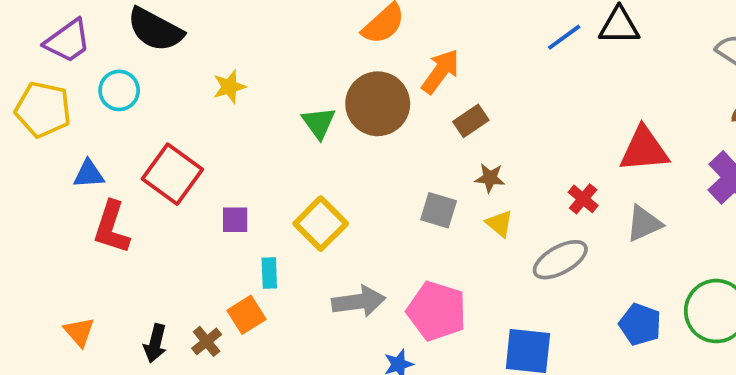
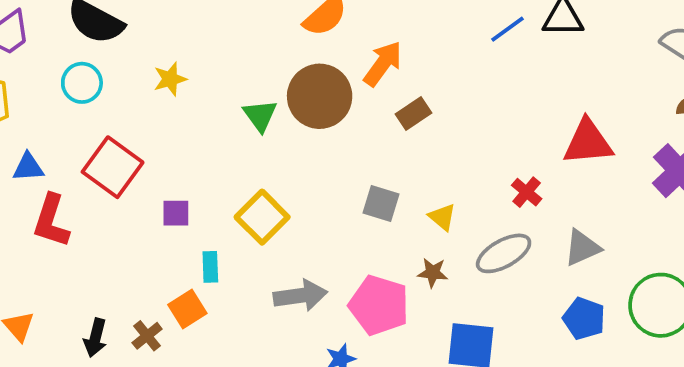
cyan circle: (119, 90) -> (82, 83), moved
brown star: (490, 178) -> (433, 273), moved
gray triangle: (644, 224) -> (582, 248), moved

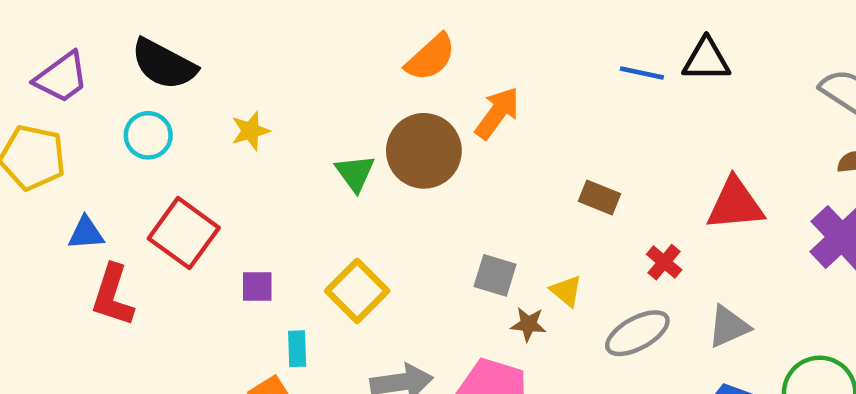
blue line: (507, 29) -> (642, 73), turned 48
brown rectangle: (413, 114) -> (600, 198), moved, turned 56
brown star: (433, 273) -> (528, 324), moved

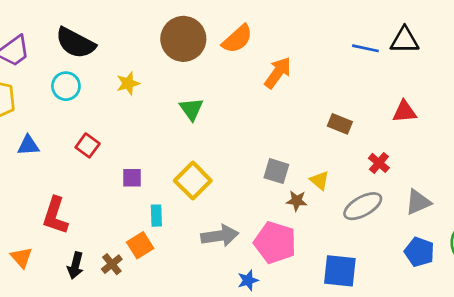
brown circle: (424, 151) -> (183, 39), moved
red triangle: (735, 204) -> (405, 112), moved, size x0.7
red square: (184, 233) -> (88, 145), size x0.6
red L-shape: (113, 295) -> (55, 216), moved

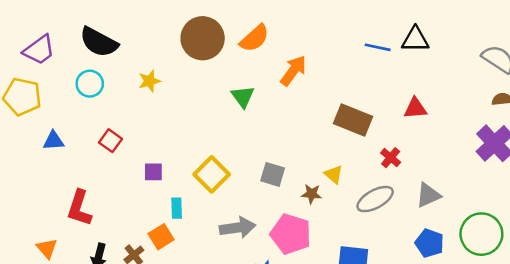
green triangle: (191, 109) -> (243, 97), moved
brown rectangle: (340, 124) -> (353, 120), size x1.6
gray square: (276, 171) -> (273, 174), moved

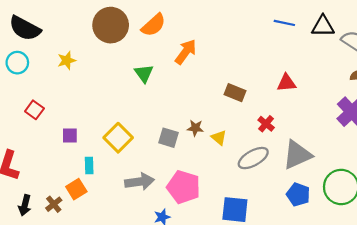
black triangle: (415, 40) -> (323, 26), moved
blue line: (378, 47) -> (284, 23), moved
brown rectangle: (353, 120) -> (235, 93), size x0.7
brown star: (312, 194) -> (195, 128), moved
gray triangle: (428, 195) -> (297, 155), size x1.4

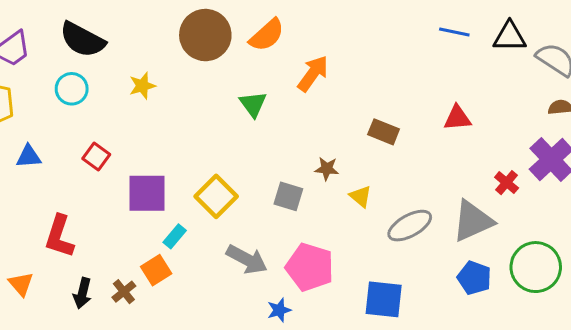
red cross: (266, 124) -> (507, 183), moved
brown star: (195, 128) -> (327, 169), moved
purple square: (70, 136) -> (147, 193), size x1.8
cyan rectangle: (89, 166) -> (175, 236), turned 42
gray arrow: (140, 182) -> (247, 259), turned 36

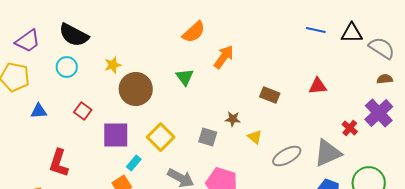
brown circle: (205, 35) -> (136, 89), moved

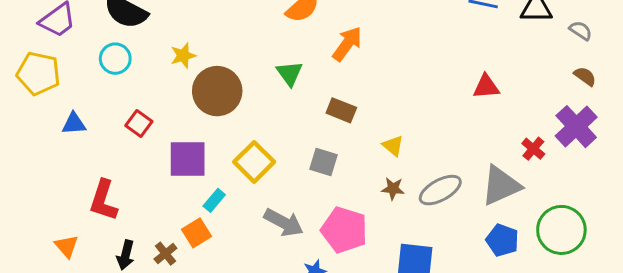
gray semicircle: (382, 48) -> (581, 30), size x0.6
brown semicircle: (385, 79) -> (585, 76), turned 42
brown rectangle: (270, 95) -> (341, 110), moved
brown star: (233, 119) -> (393, 189), moved
yellow triangle: (255, 137) -> (393, 146), moved

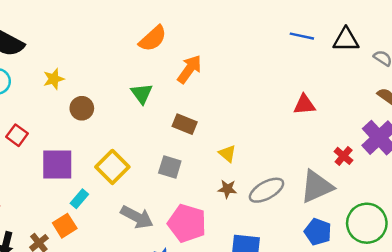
brown circle: (217, 91) -> (82, 108), size x0.6

